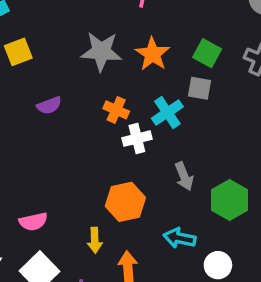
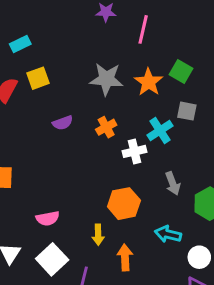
green square: (207, 53) -> (181, 72), moved
orange cross: (116, 110) -> (106, 127), moved, turned 36

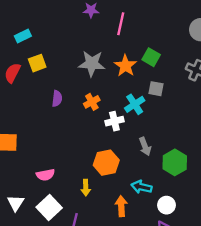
purple semicircle: (63, 123) -> (57, 99), turned -63
orange arrow: (125, 257) -> (121, 206), moved

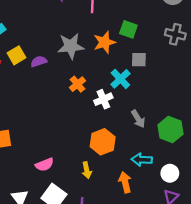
orange star: (125, 66) -> (104, 42), turned 30
purple semicircle: (57, 99) -> (39, 62), moved, turned -105

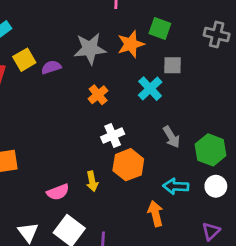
white cross: (103, 99) -> (113, 136), moved
yellow arrow: (87, 170) -> (92, 181), moved
white circle: (170, 173) -> (216, 186), moved

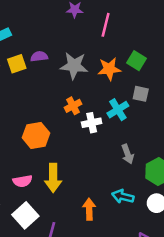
purple semicircle: (51, 67) -> (39, 56), moved
white cross: (113, 136) -> (92, 123), moved
orange hexagon: (128, 165) -> (36, 135), moved
yellow arrow: (92, 181) -> (53, 178), size x1.6
orange arrow: (155, 214) -> (89, 209), moved

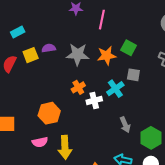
pink semicircle: (22, 181) -> (40, 142), moved

